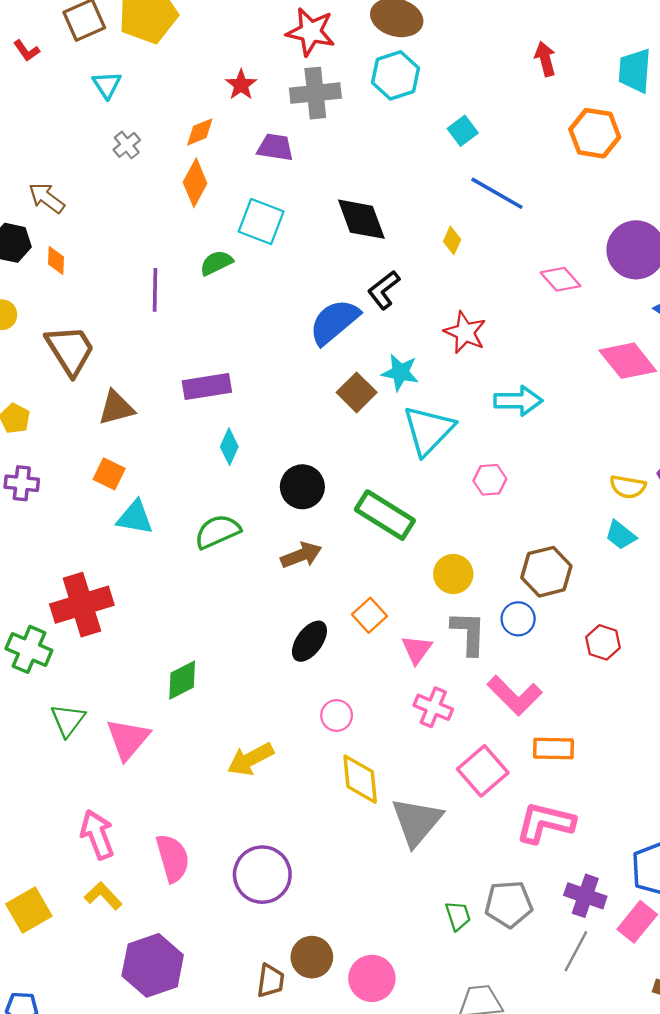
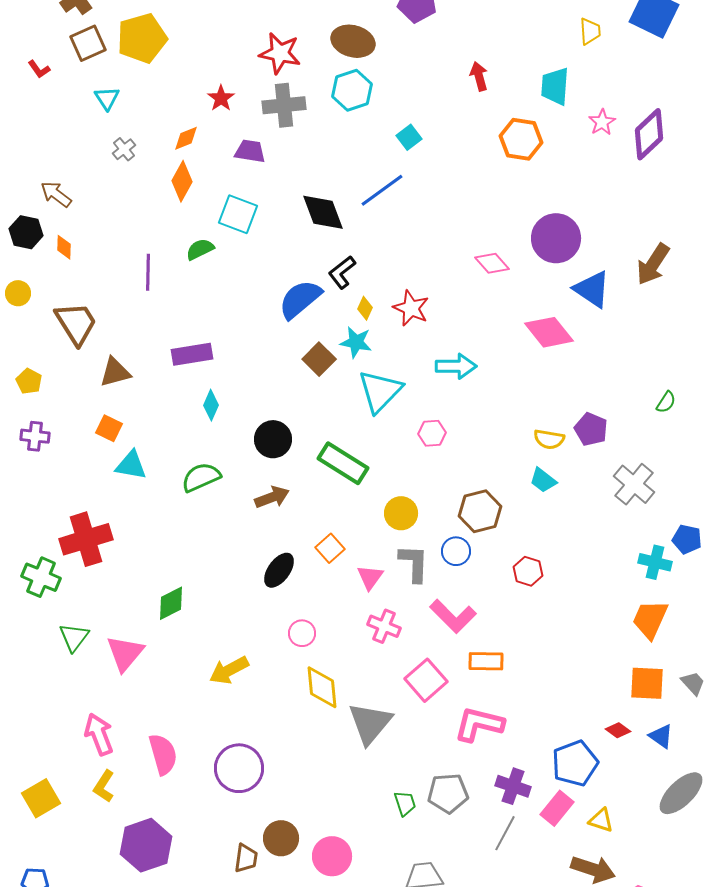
blue line: (497, 193) -> (382, 190), moved, turned -66
yellow diamond: (452, 240) -> (365, 308), moved
yellow L-shape: (103, 896) -> (104, 786), turned -104

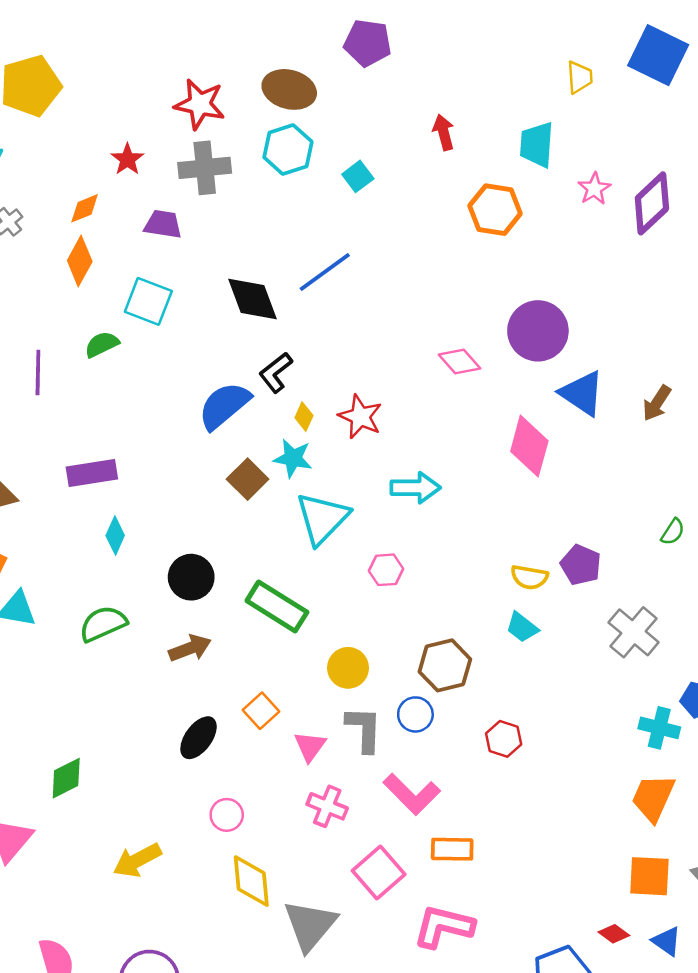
cyan square: (409, 137) -> (358, 176), moved
brown arrow: (653, 264) -> (657, 403), moved, size x0.7
pink diamond: (549, 332) -> (529, 446), turned 54

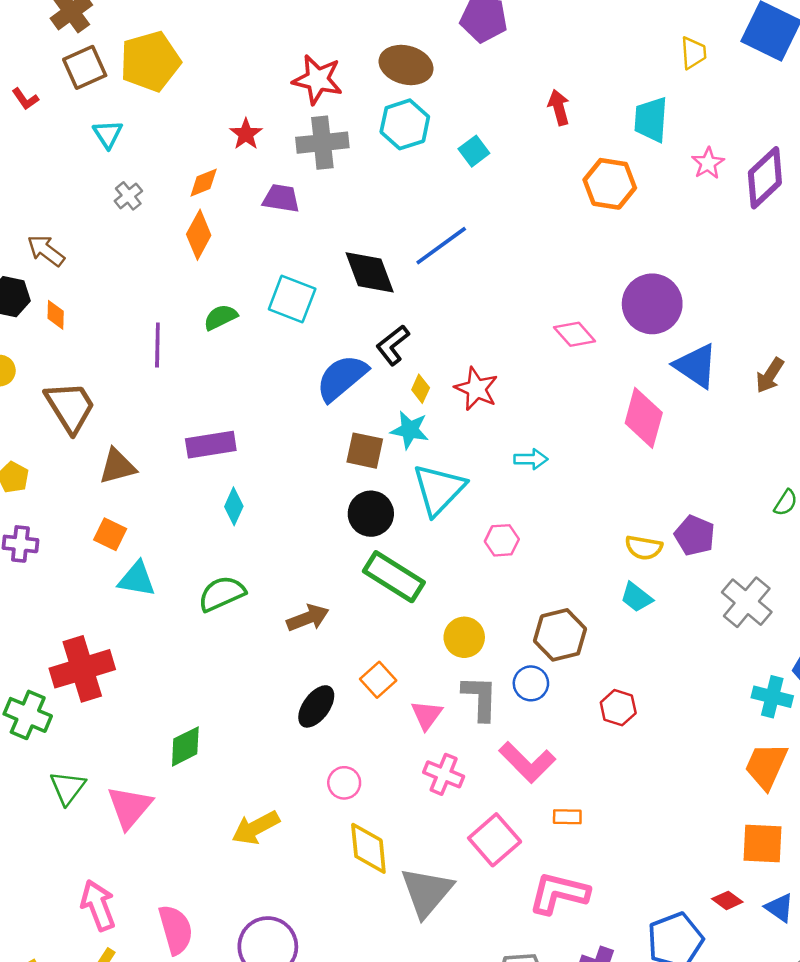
cyan square: (148, 301) -> (292, 299), moved
brown square: (248, 479) -> (365, 451), turned -33
cyan arrow: (415, 488) -> (531, 459), size x0.7
black circle: (191, 577) -> (371, 514), moved
orange rectangle: (452, 849) -> (567, 817), size x0.7

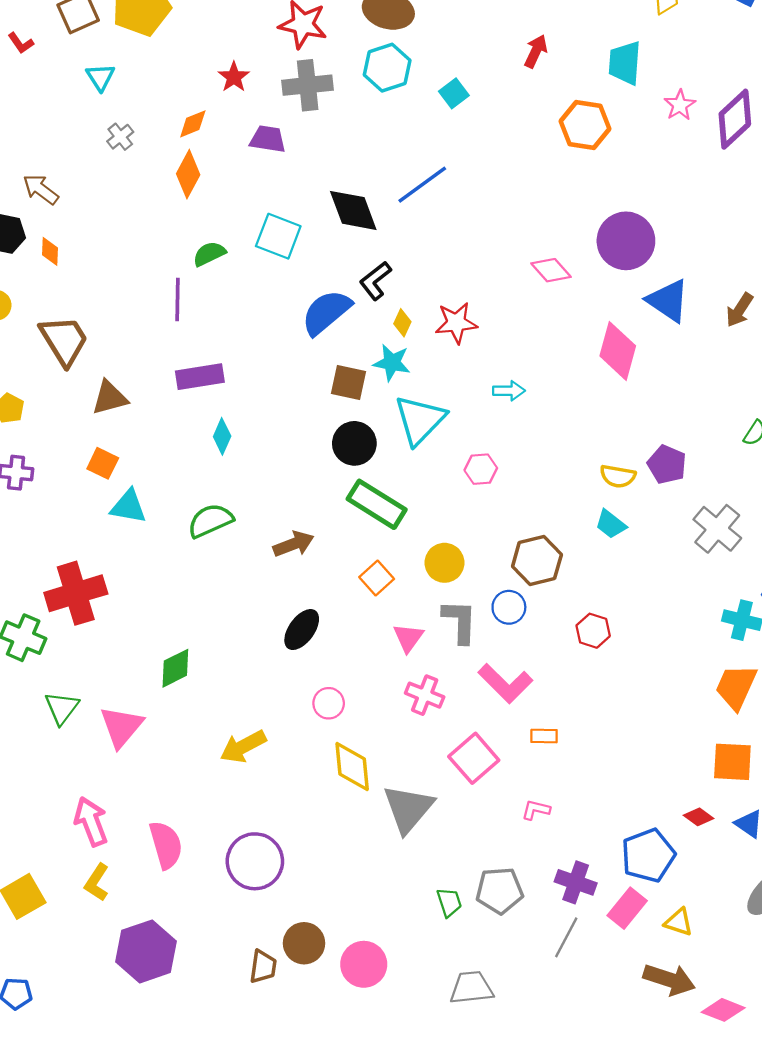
red arrow: (559, 107) -> (536, 51), turned 40
purple line: (157, 345) -> (178, 299), moved
red star: (476, 389) -> (456, 323), turned -30
orange square: (378, 680) -> (377, 578), moved
pink L-shape: (559, 893) -> (536, 810), size x0.5

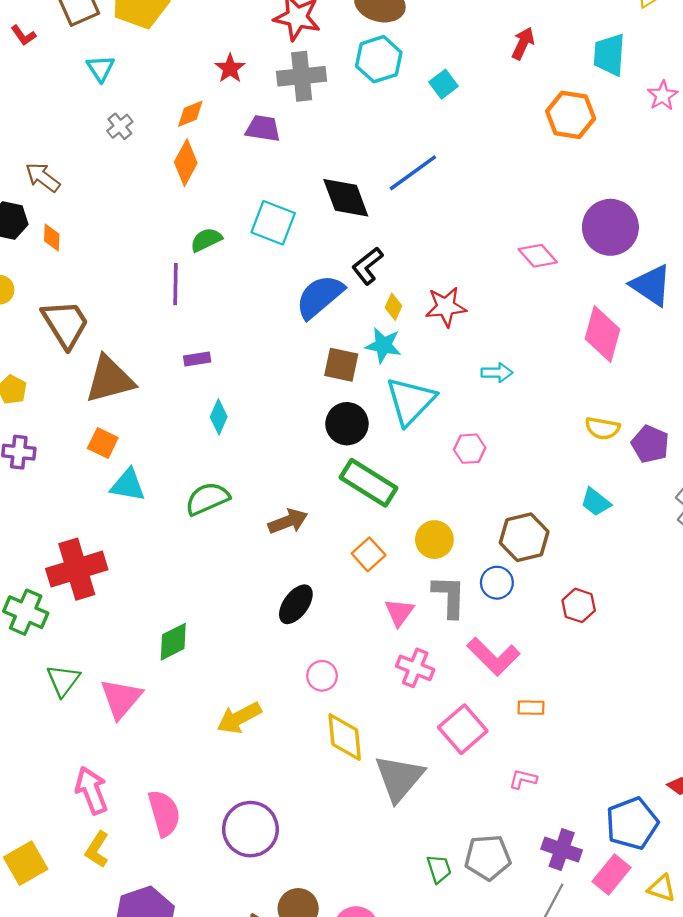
purple rectangle: (200, 377) -> (197, 359), size x0.6
brown triangle: (110, 398) -> (110, 379), size x1.4
yellow semicircle: (618, 476) -> (602, 428), moved

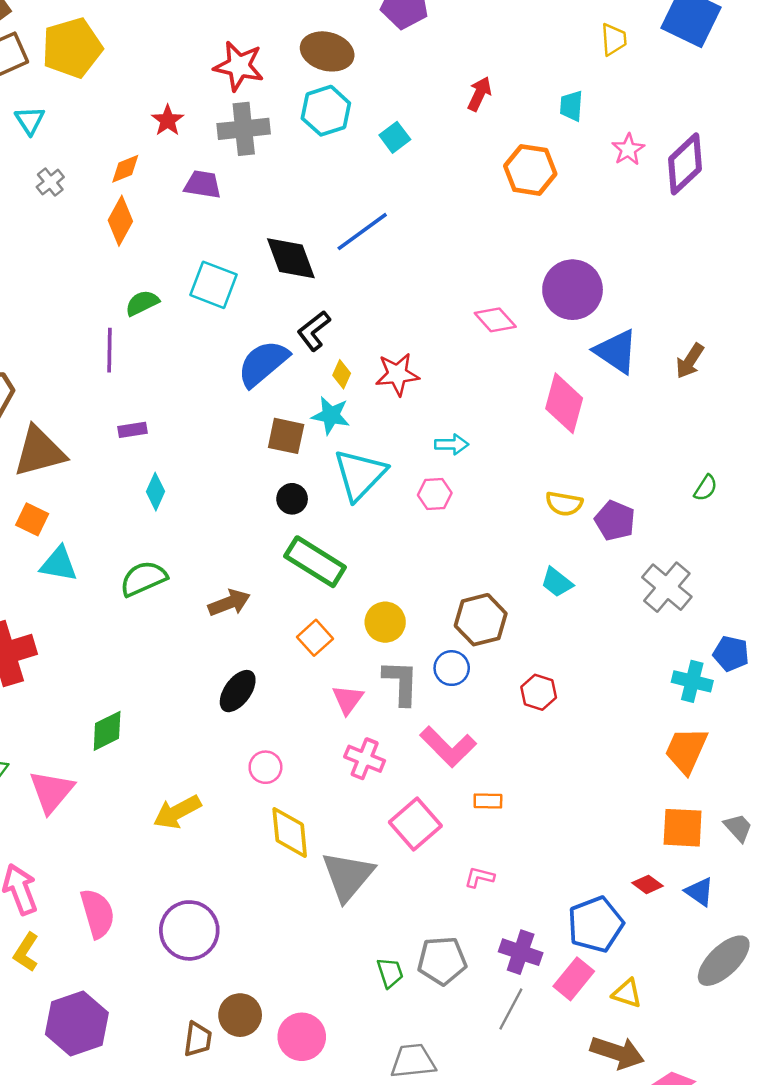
cyan trapezoid: (609, 55) -> (571, 106), size x0.7
black circle: (347, 424) -> (292, 499), size x0.7
pink hexagon: (470, 449) -> (435, 494), moved

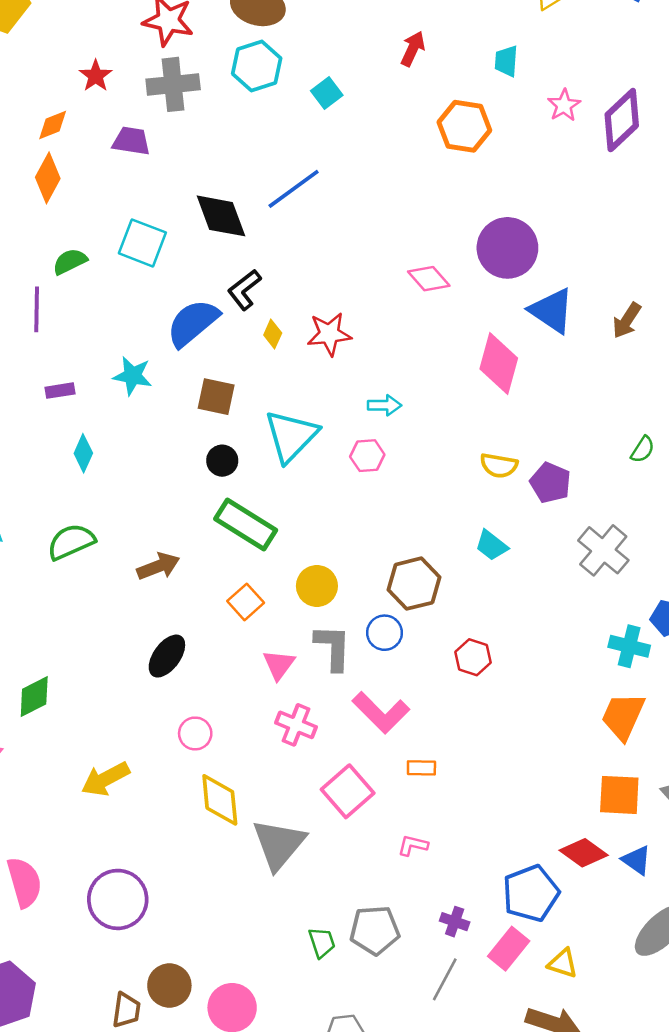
cyan star: (331, 415) -> (133, 376), moved
red diamond: (648, 884) -> (584, 853), size x1.5
purple cross: (521, 952) -> (455, 922), size x0.7

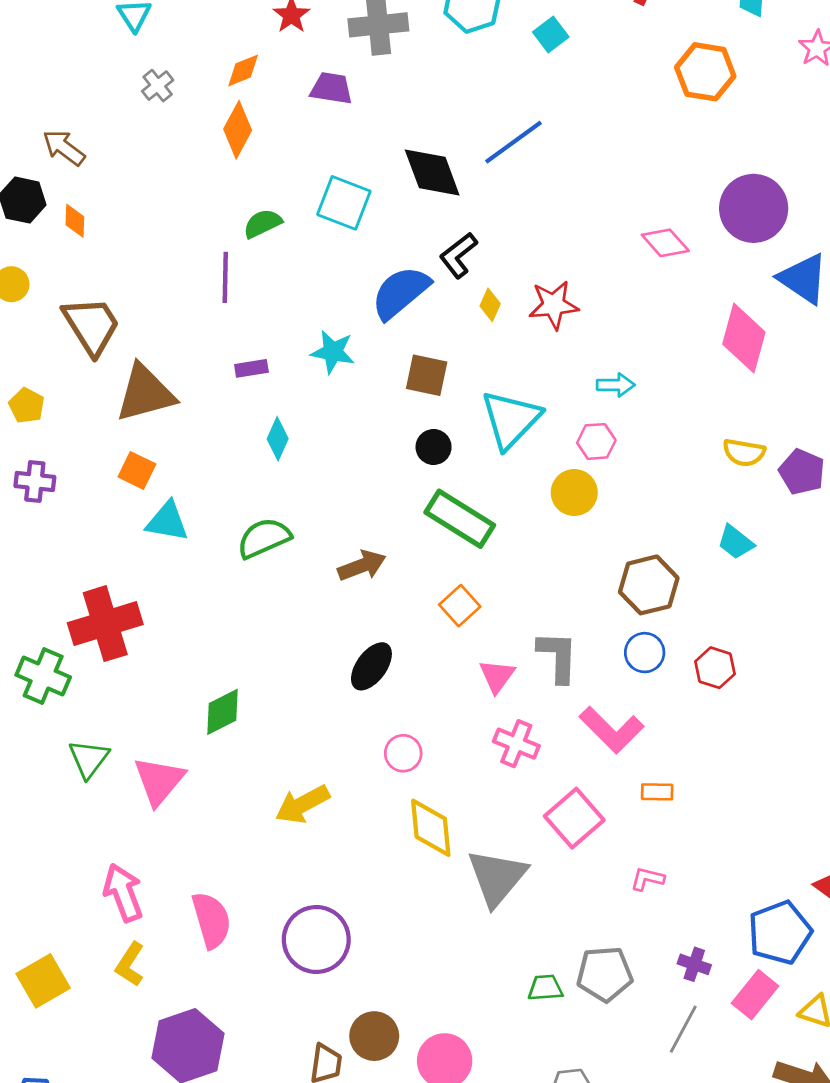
yellow circle: (317, 586) -> (574, 493), moved
blue circle: (385, 633) -> (645, 653), moved
green trapezoid: (322, 942) -> (545, 988), turned -76

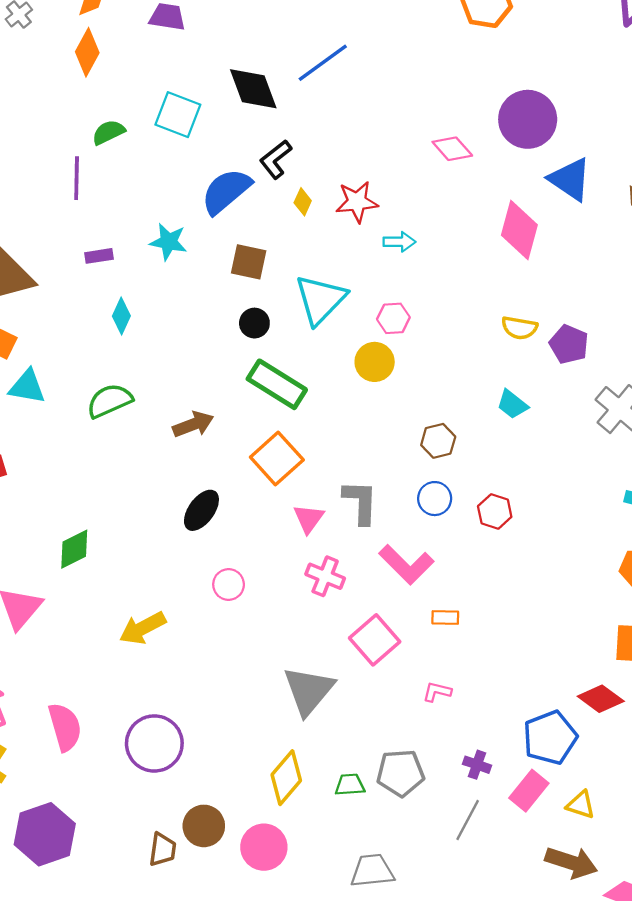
cyan arrow: (616, 385) -> (399, 242), moved
brown hexagon: (649, 585) -> (438, 441), size x0.7
orange square: (460, 606) -> (277, 458), size x1.5
yellow diamond: (431, 828) -> (286, 778), moved, turned 46

